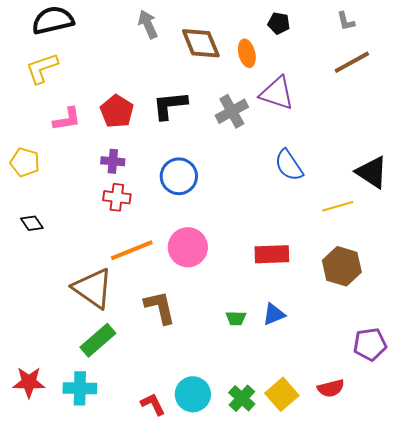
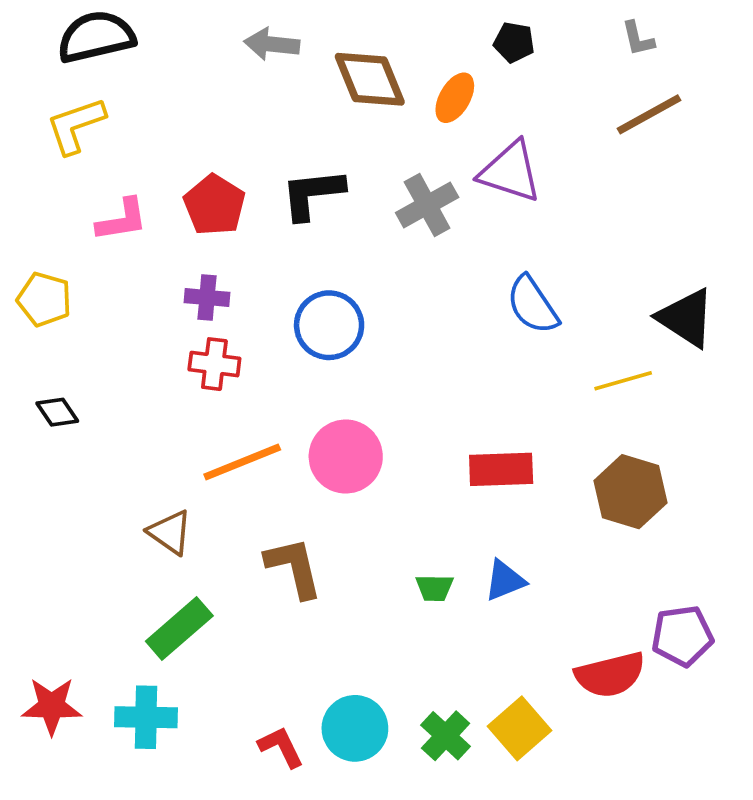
gray arrow: (148, 24) -> (272, 44), turned -60
orange ellipse: (247, 53) -> (455, 98), turned 44
brown triangle: (93, 288) -> (170, 532), size x0.6
red semicircle: (331, 388) -> (610, 675), moved, size x1.4

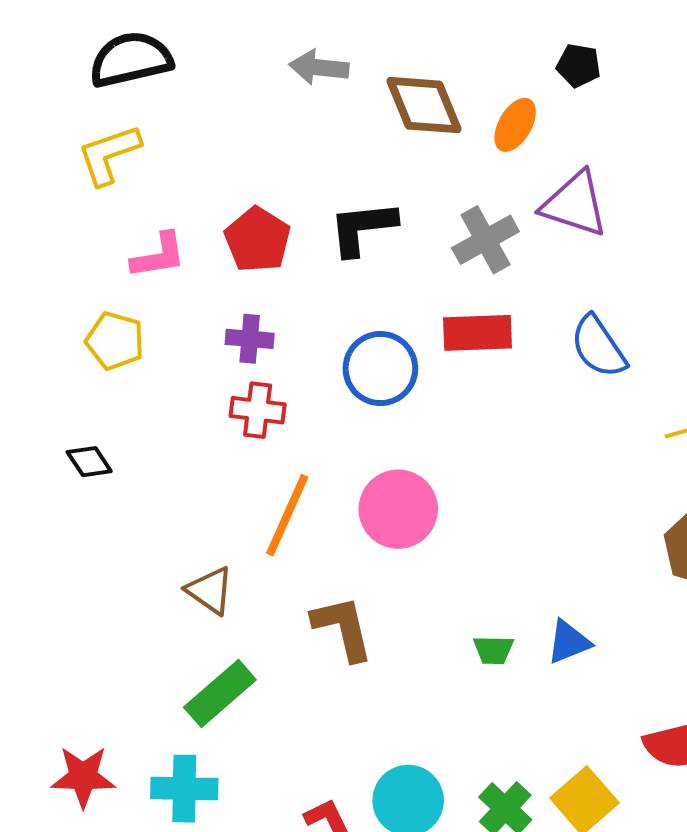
yellow pentagon: (44, 299) -> (115, 341), moved
orange line: (242, 462) -> (287, 515), turned -44
red rectangle: (501, 469) -> (477, 333), moved

